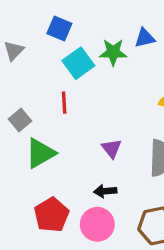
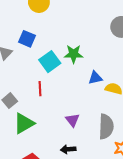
blue square: (59, 28) -> (27, 39), moved
blue triangle: (145, 38) -> (95, 78), moved

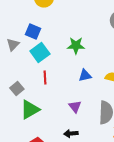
cyan square: (50, 62) -> (40, 52), moved
blue triangle: (95, 78) -> (85, 76), moved

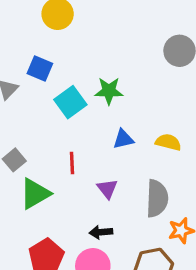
cyan square: (40, 52) -> (70, 102), moved
red line: (45, 78) -> (72, 163), moved

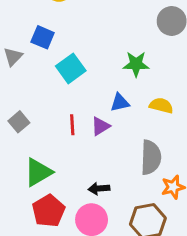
green star: (109, 91) -> (136, 64), moved
purple triangle: (107, 189) -> (100, 126), moved, turned 36
green triangle: (35, 194) -> (38, 172), moved

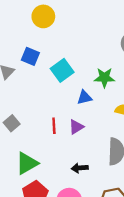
cyan square: (71, 68) -> (62, 70), moved
blue triangle: (120, 103) -> (84, 97), moved
black arrow: (99, 189) -> (80, 168), moved

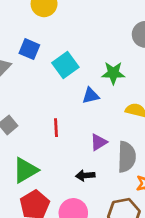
purple triangle: (76, 127) -> (99, 142), moved

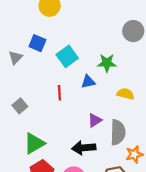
red line: (56, 128) -> (59, 93), moved
black arrow: (85, 176) -> (84, 148), size x1.5

